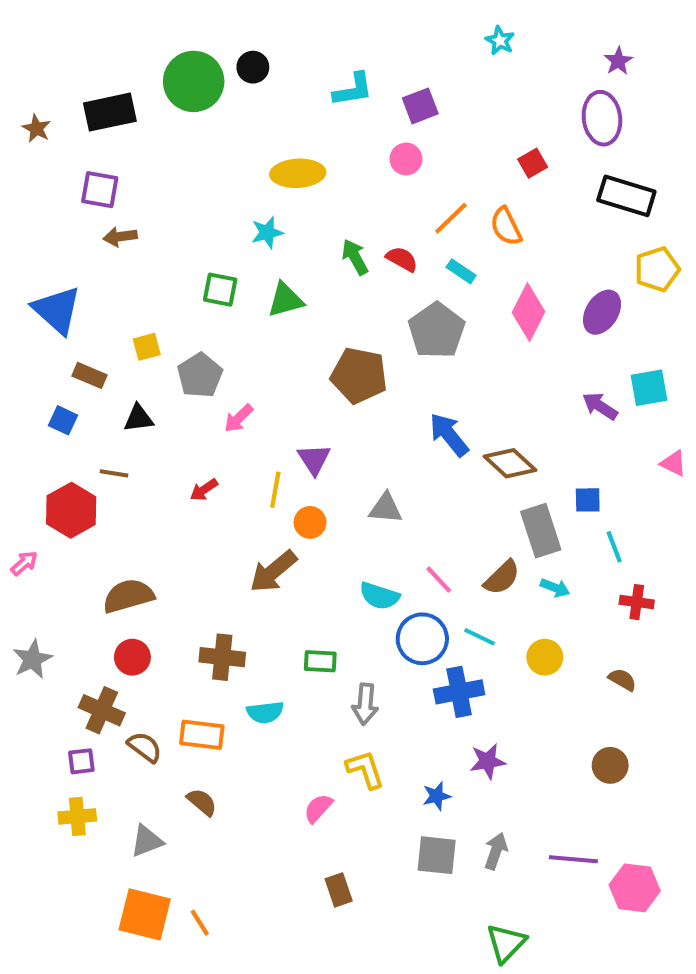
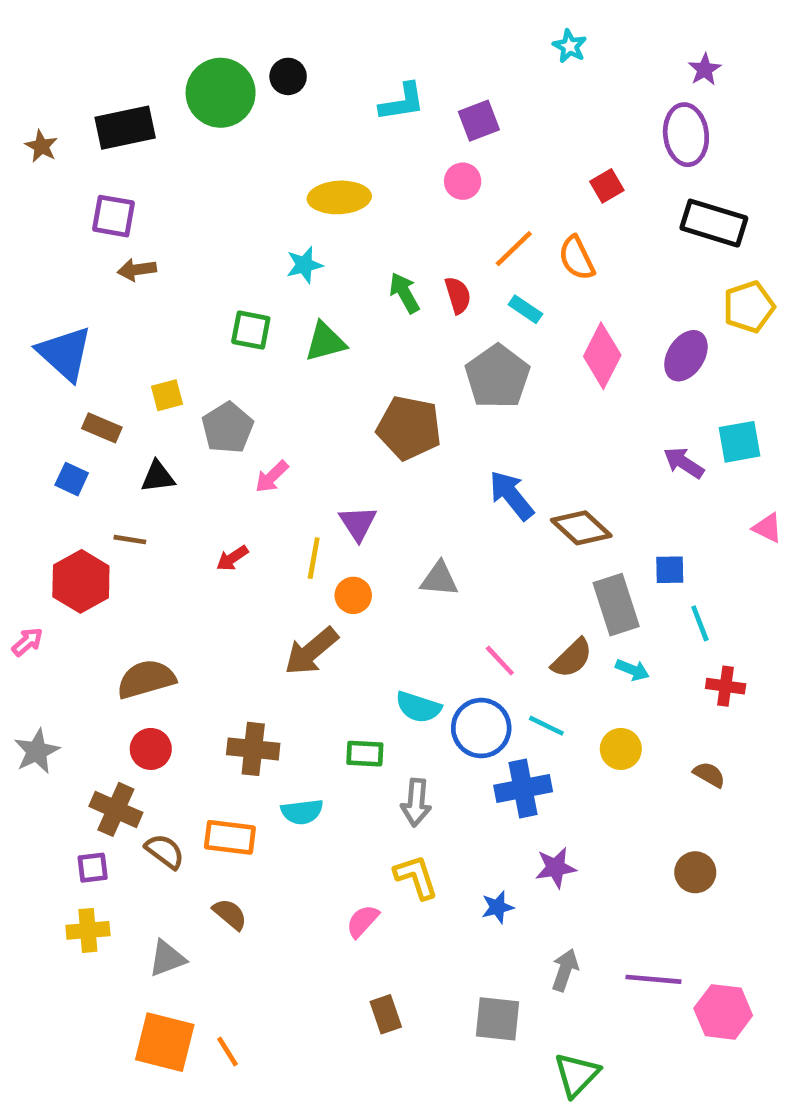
red semicircle: (402, 259) -> (458, 295), turned 44
cyan semicircle: (379, 596) -> (418, 707), moved
gray square: (437, 855) -> (497, 1019), moved

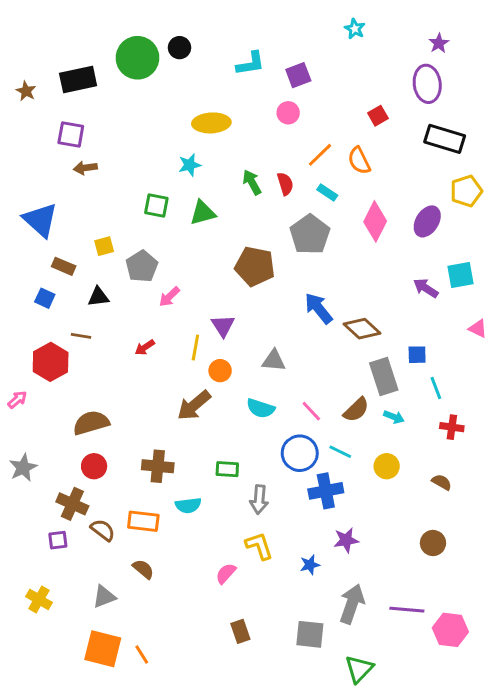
cyan semicircle: (418, 707) -> (261, 408), moved
yellow cross: (88, 930) -> (39, 599), moved, turned 35
gray arrow: (565, 970) -> (352, 604), size x1.5

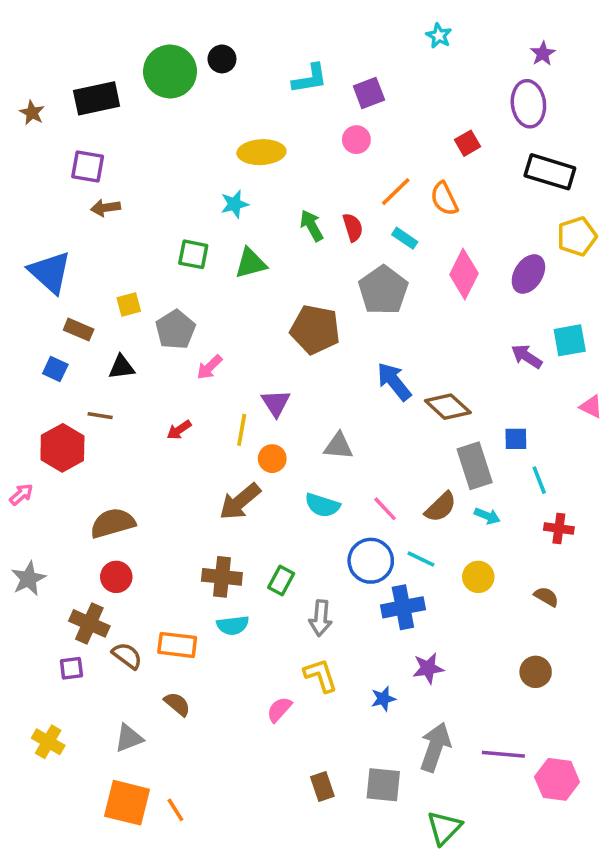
brown cross: (158, 466) -> (222, 577), moved
green rectangle: (227, 469) -> (281, 580), turned -65
brown rectangle: (240, 631) -> (322, 787), moved

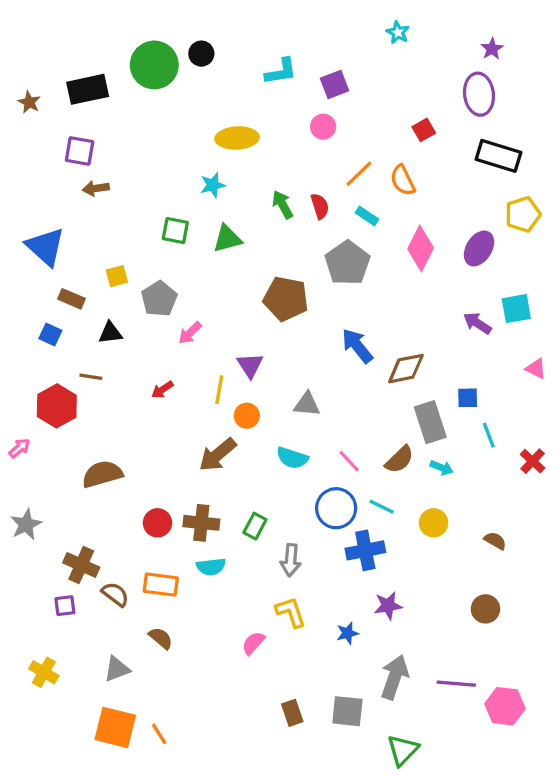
brown diamond: (448, 407) -> (406, 369), turned -54
red cross: (559, 528) -> (533, 461), moved, turned 35
red circle: (116, 577) -> (157, 523), moved

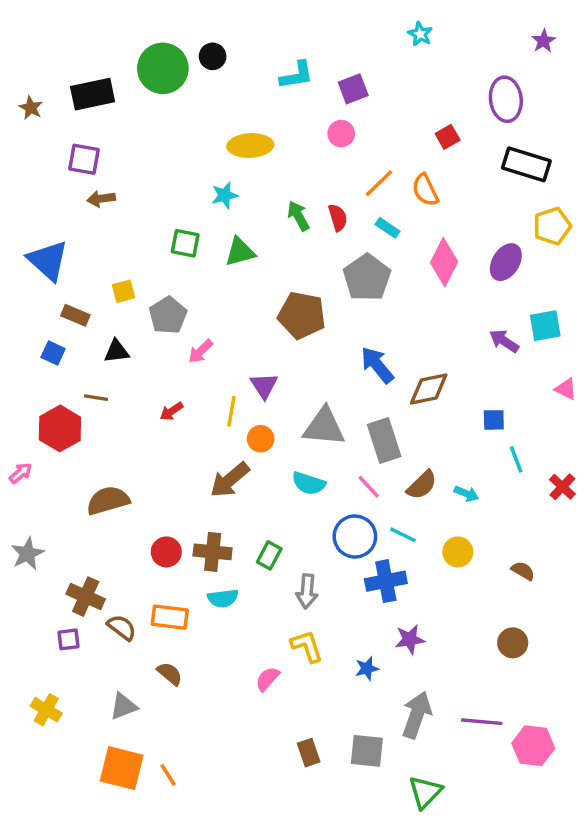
purple star: (492, 49) -> (544, 41), moved
gray triangle: (307, 404) -> (324, 427), size x1.5
gray rectangle: (430, 422) -> (384, 440), moved

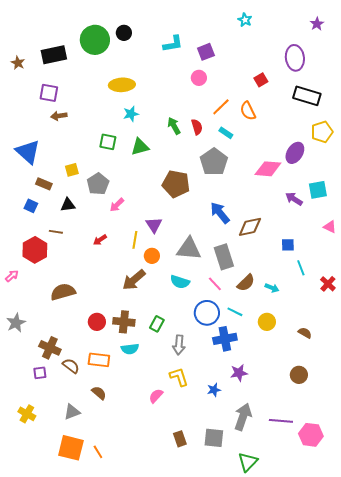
yellow ellipse: (250, 146) -> (122, 85), moved
pink diamond: (444, 262) -> (268, 169), moved, turned 68

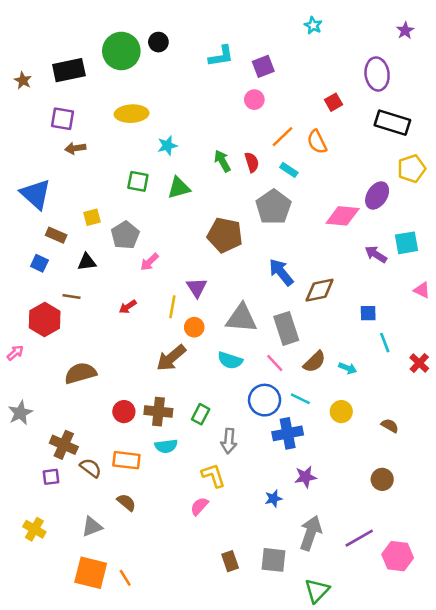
yellow ellipse: (122, 85) -> (132, 114), moved
yellow L-shape: (179, 377) -> (213, 476), moved
purple line: (281, 421) -> (359, 538), turned -35

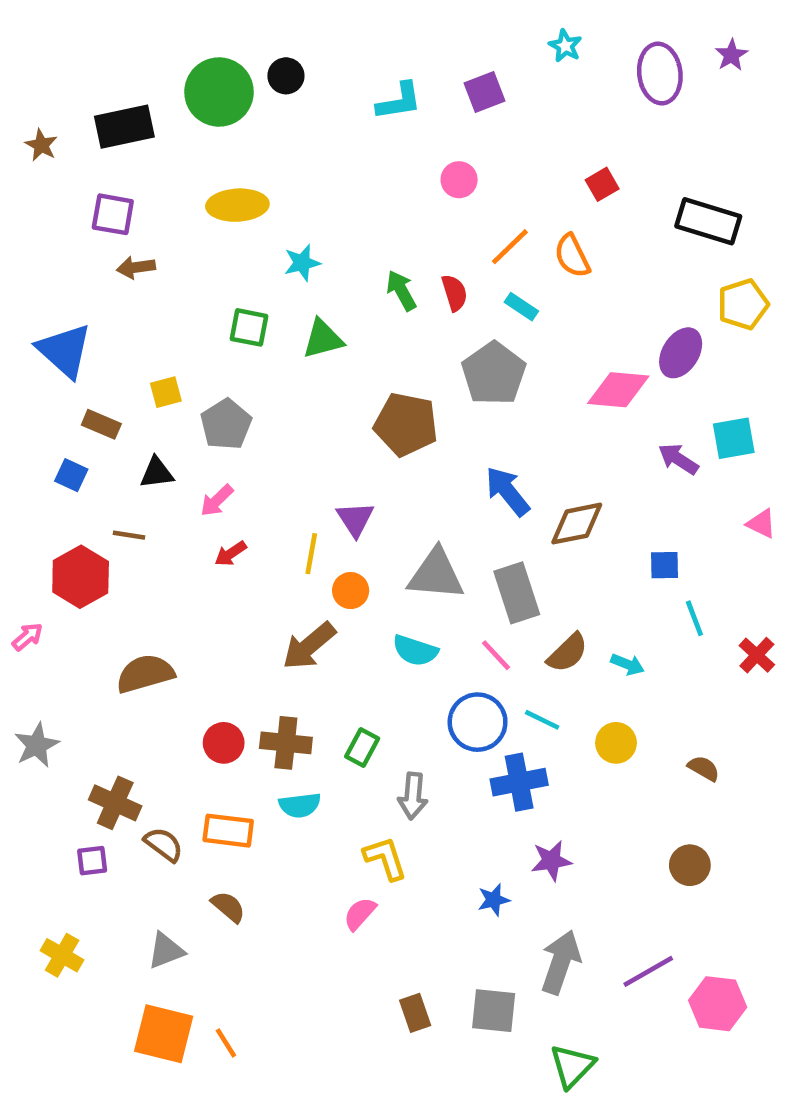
purple square: (263, 66) -> (484, 92), moved
purple ellipse: (377, 74) -> (660, 74), moved
pink arrow: (149, 262) -> (217, 501), moved

